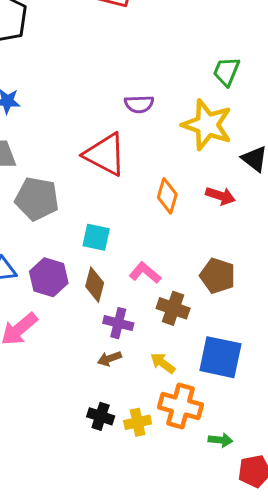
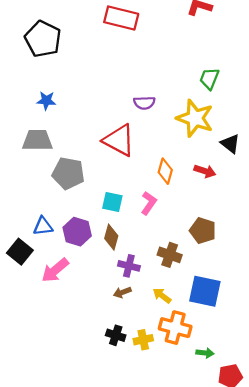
pink L-shape: (145, 273) -> (149, 203), moved, turned 85

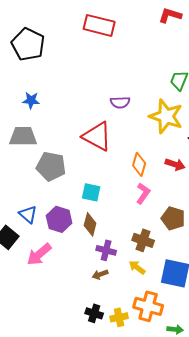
pink L-shape: (149, 203) -> (143, 193), moved
blue triangle: (43, 226) -> (28, 214), turned 48
yellow arrow: (162, 296) -> (137, 267), moved

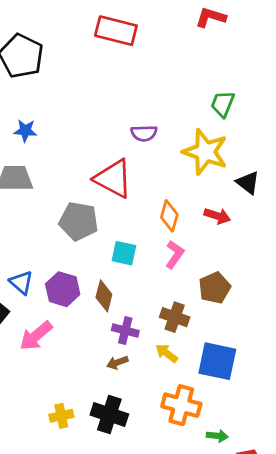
gray pentagon: (51, 166) -> (79, 221), moved
cyan square: (91, 192) -> (124, 253), moved
brown pentagon: (173, 218) -> (215, 288), turned 30
black cross: (94, 313) -> (109, 414), size x1.5
yellow cross: (119, 317) -> (61, 416), moved

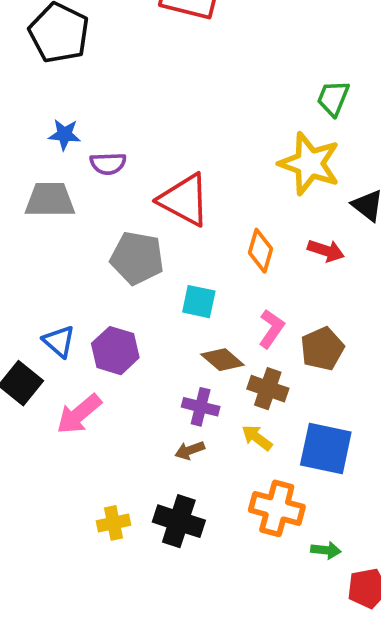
purple semicircle: (144, 133) -> (108, 164), moved
pink L-shape: (175, 255) -> (271, 329), moved
brown diamond: (104, 296) -> (222, 360), moved, turned -64

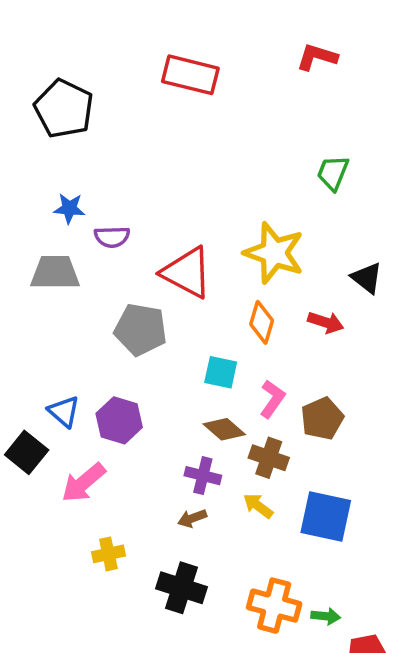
yellow star: (310, 164) -> (274, 253), moved
cyan square: (199, 302) -> (221, 372), moved
orange cross: (277, 508) -> (274, 606), moved
yellow cross: (113, 523) -> (108, 554), moved

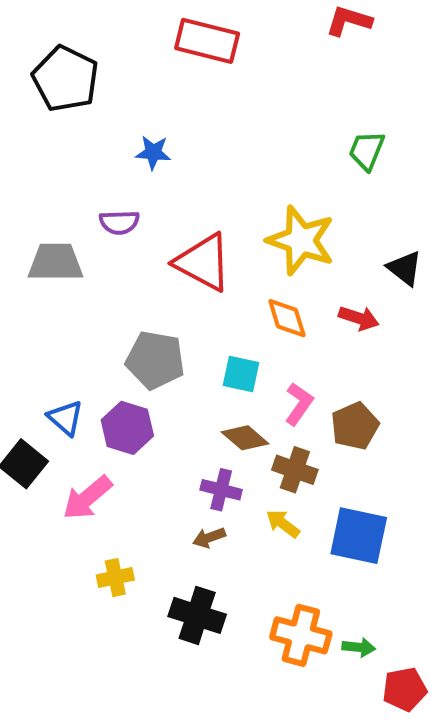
blue star: (69, 208) -> (153, 153), moved
orange diamond: (262, 322) -> (287, 318), turned -33
gray pentagon: (141, 329) -> (155, 360), moved

